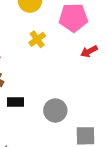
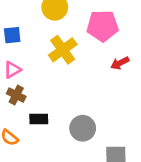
yellow cross: (37, 39) -> (63, 50), size x1.5

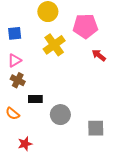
red arrow: (120, 63) -> (99, 55), turned 64
gray circle: (83, 128) -> (60, 115), moved

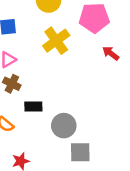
gray square: (96, 128) -> (80, 152), moved

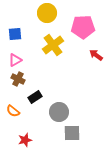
black rectangle: (33, 107) -> (35, 97), turned -32

